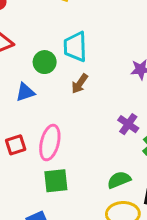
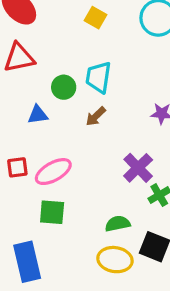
purple cross: (128, 124) -> (138, 168), size x1.4
pink ellipse: (50, 143) -> (53, 172), turned 36

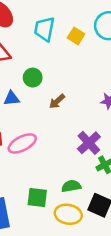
yellow square: (96, 18) -> (76, 36), moved
cyan trapezoid: (98, 77) -> (44, 29), moved
green square: (52, 212) -> (37, 197), moved

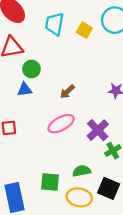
green circle: (33, 78) -> (31, 69), moved
pink ellipse: (22, 143) -> (61, 124), moved

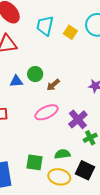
green circle: (31, 69) -> (35, 74), moved

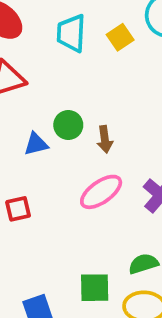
yellow square: (70, 32) -> (120, 37), turned 32
brown arrow: (53, 85) -> (105, 139), turned -48

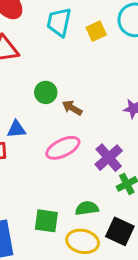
brown arrow: (105, 139) -> (72, 108), turned 120
blue triangle: (36, 144) -> (16, 129), moved

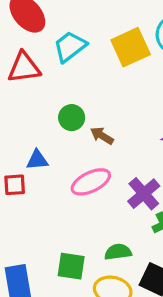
cyan trapezoid: (59, 22) -> (70, 47), moved, turned 40
yellow square: (96, 31) -> (131, 47), size x1.6

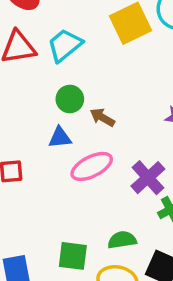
cyan trapezoid: (70, 47) -> (65, 45), moved
blue triangle: (37, 160) -> (60, 137), moved

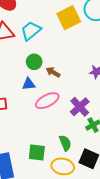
green semicircle: (122, 240) -> (65, 143), turned 77

